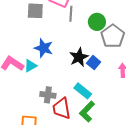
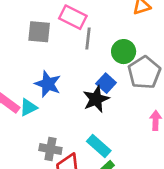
blue square: (94, 63) -> (106, 83), moved

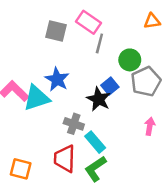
black star: (96, 99) -> (99, 99), turned -30
cyan triangle: (28, 107) -> (37, 98), size x1.6
gray cross: (50, 149) -> (74, 124), moved

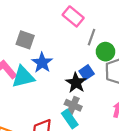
gray square: (56, 31) -> (25, 40), moved
gray line: (99, 43) -> (92, 37), moved
gray cross: (74, 124) -> (73, 105), moved

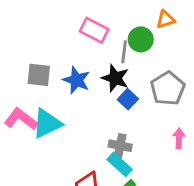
green circle: (105, 52) -> (141, 39), moved
blue star: (42, 63) -> (76, 80), moved
black star: (76, 83) -> (115, 78), moved

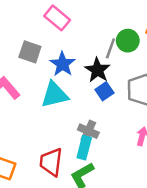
pink rectangle: (94, 30) -> (57, 18), moved
cyan triangle: (47, 123) -> (55, 95), moved
cyan rectangle: (120, 164) -> (84, 148), turned 50

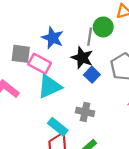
pink rectangle: (57, 18) -> (40, 64), moved
blue star: (62, 64) -> (53, 38), moved
cyan rectangle: (84, 148) -> (58, 127), moved, turned -54

